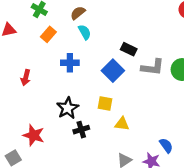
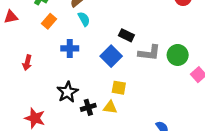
yellow square: (105, 104) -> (119, 88), moved
yellow triangle: (122, 124) -> (110, 107), moved
black cross: (81, 130) -> (88, 107), moved

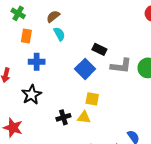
orange rectangle: (49, 21) -> (26, 36), turned -32
blue cross: (70, 48) -> (37, 62), moved
black star: (68, 92) -> (32, 95), moved

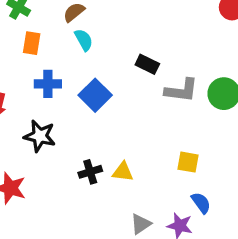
blue square: (85, 69) -> (95, 95), moved
black star: (32, 95) -> (40, 136), turned -30
yellow square: (92, 99) -> (188, 162), moved

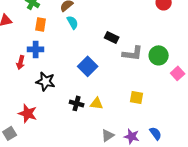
blue cross: (48, 84) -> (36, 49), moved
blue square: (95, 95) -> (88, 66), moved
black cross: (90, 172) -> (77, 103), turned 32
blue semicircle: (201, 203) -> (156, 133), moved

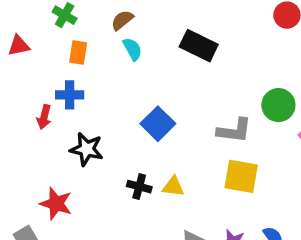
black rectangle: (112, 37) -> (199, 46), moved, size x1.5
gray L-shape: (133, 53) -> (234, 131), moved
yellow square: (137, 97) -> (241, 176), size x1.5

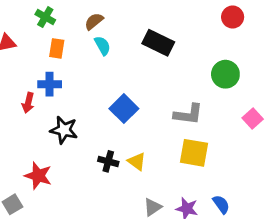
green circle: (278, 105) -> (225, 74), moved
yellow triangle: (173, 187) -> (137, 161), turned 30

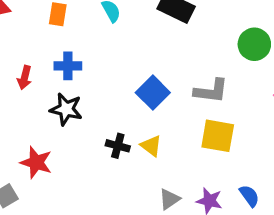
blue cross: (50, 84) -> (68, 66), moved
blue square: (124, 109) -> (153, 93), moved

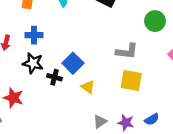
blue square: (153, 93) -> (73, 63), moved
black cross: (118, 146) -> (55, 77), moved
blue semicircle: (249, 196) -> (152, 119), turned 96

